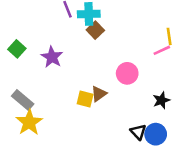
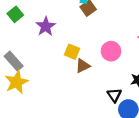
yellow square: (85, 99) -> (72, 52), moved
black triangle: (138, 132) -> (114, 95), moved

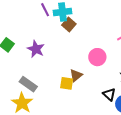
yellow square: (72, 52) -> (67, 83), moved
gray rectangle: (14, 61) -> (28, 84), moved

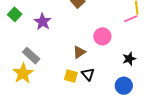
yellow square: (67, 83) -> (71, 76), moved
black triangle: (109, 94) -> (88, 74), moved

